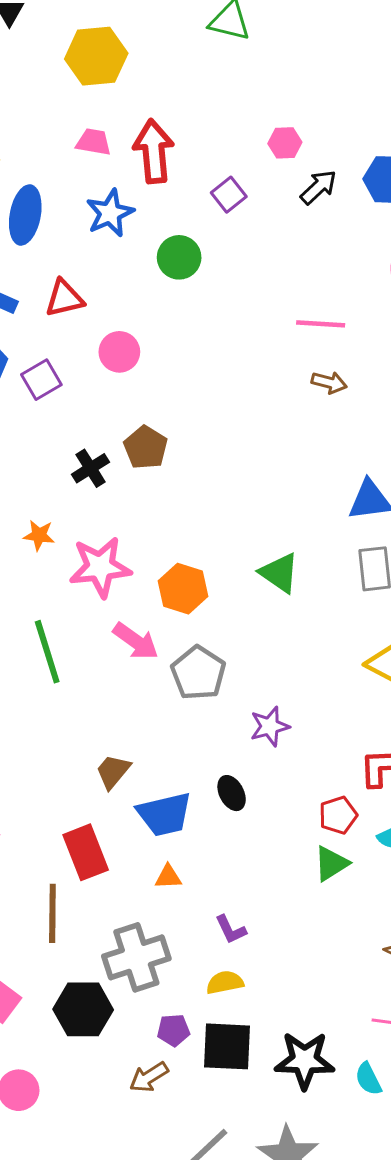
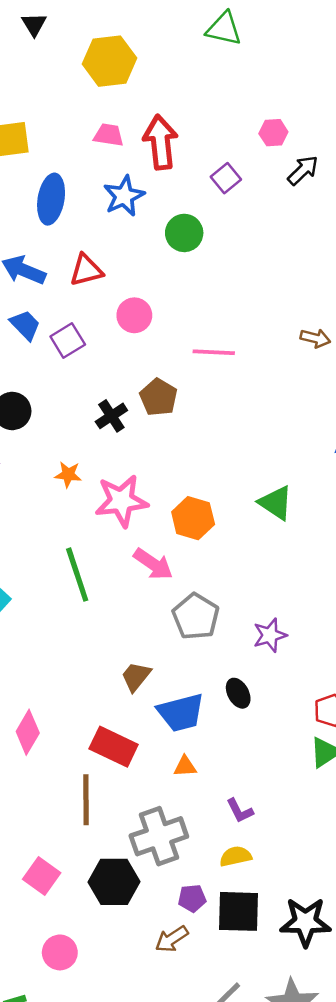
pink line: (321, 324) -> (214, 352), moved
gray pentagon: (198, 673) -> (196, 616), moved
red rectangle: (86, 852) -> (114, 747), turned -42

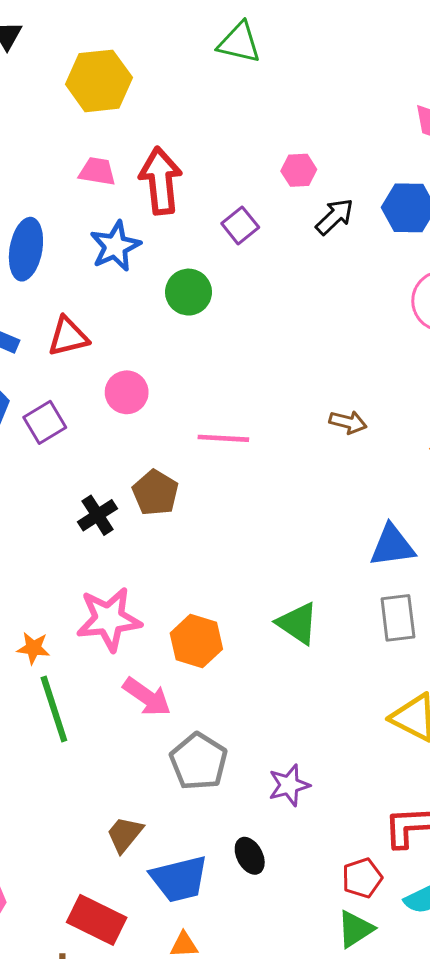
orange star: (68, 474) -> (33, 648), moved

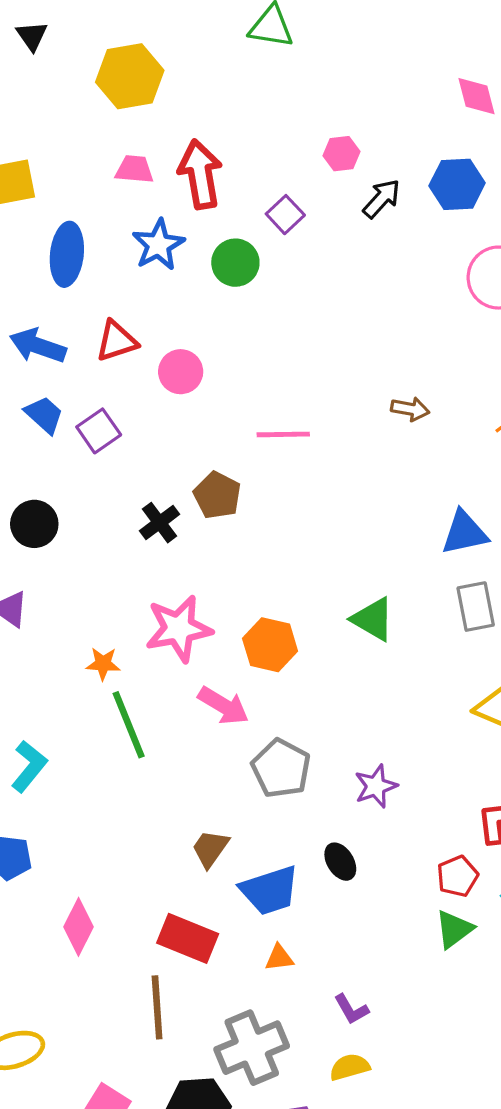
green circle: (189, 292) -> (235, 263), moved
pink circle: (127, 392) -> (181, 372), moved

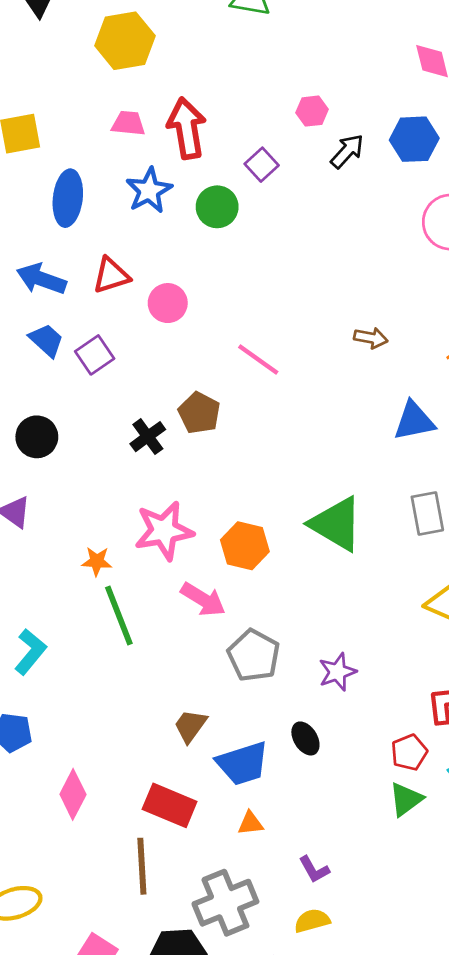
pink line: (283, 434) -> (258, 359), turned 36
blue triangle: (464, 533) -> (414, 421), moved
green triangle: (373, 619) -> (336, 524), size x1.4

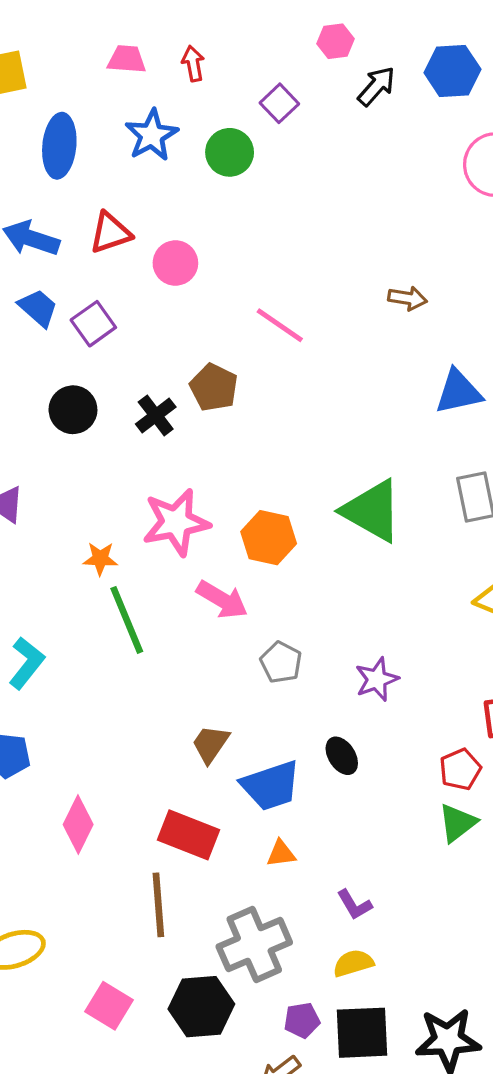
red arrow: (187, 128) -> (193, 64), size x0.5
black circle: (37, 437) -> (73, 410), moved
gray pentagon: (254, 655) -> (281, 662), size x0.7

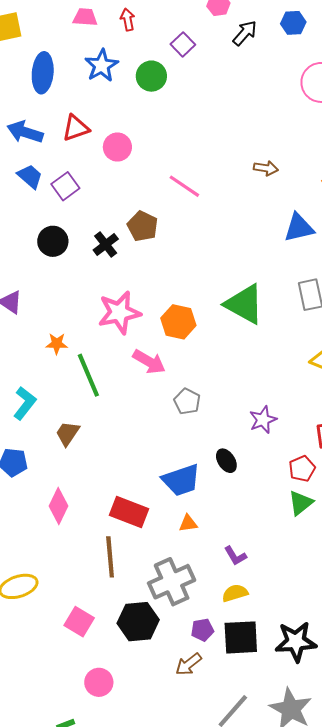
blue hexagon: (452, 71) -> (293, 23), size x0.7
orange star: (100, 559) -> (57, 344), moved
purple star: (377, 679) -> (263, 420), moved
brown trapezoid: (210, 744) -> (68, 433), moved

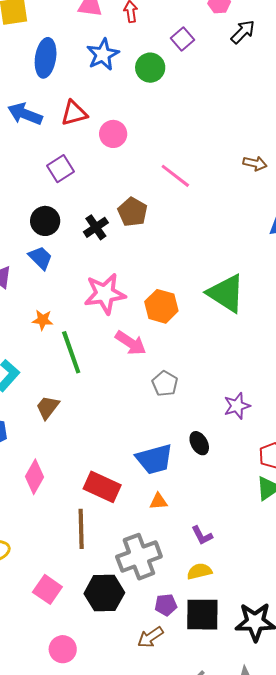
blue trapezoid: (30, 176) -> (40, 258), moved

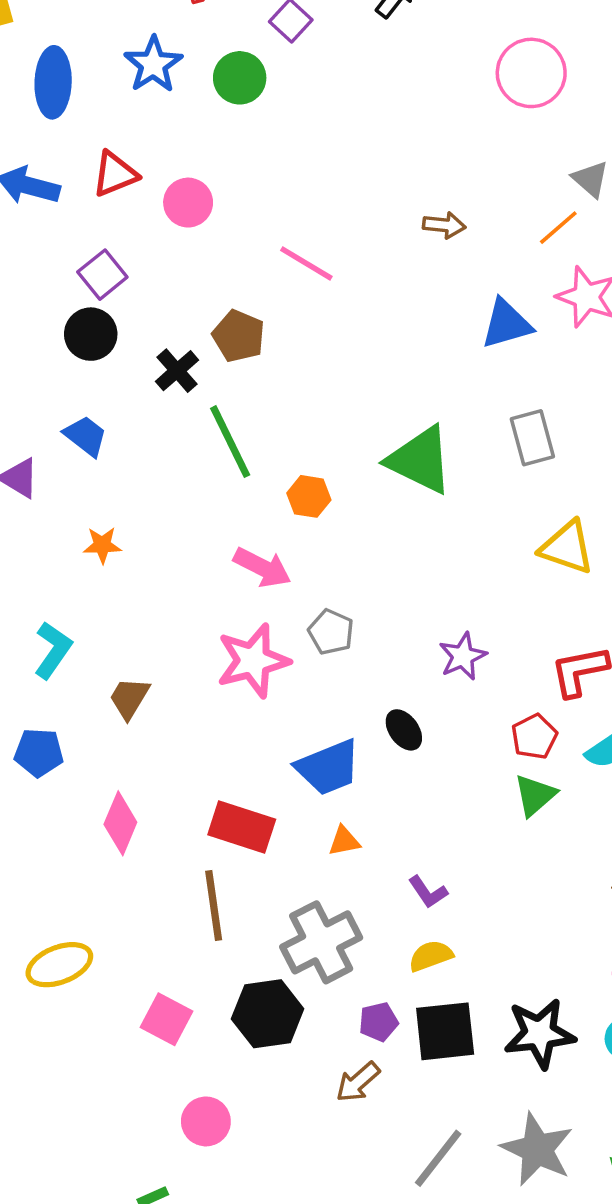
black circle: (45, 221) -> (91, 334), moved
pink star: (105, 294) -> (253, 661), moved
orange hexagon: (161, 306) -> (309, 496), size x0.7
green line: (71, 352) -> (230, 442), moved

